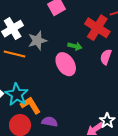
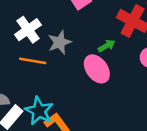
green arrow: (75, 46) -> (107, 46), turned -40

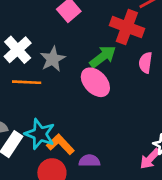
green arrow: (107, 46) -> (103, 57), size x1.5

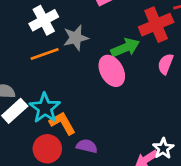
red cross: (127, 27) -> (156, 25), turned 32
orange line: (27, 82) -> (45, 54), turned -36

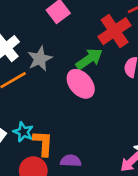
cyan star: (45, 108) -> (23, 132), size x0.7
orange L-shape: (62, 123) -> (43, 143), turned 44

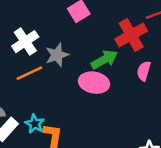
pink ellipse: (81, 84) -> (94, 83), turned -44

